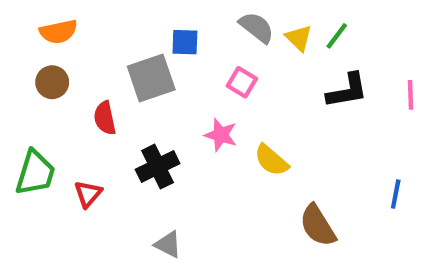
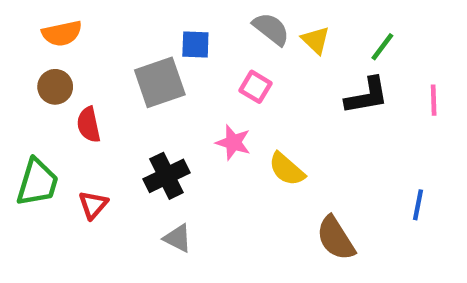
green line: (337, 36) -> (382, 47), moved
red semicircle: (105, 118) -> (89, 125), moved
gray triangle: (168, 245) -> (178, 238), moved

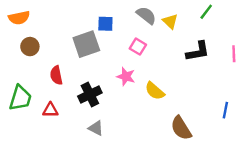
orange semicircle: (62, 33) -> (19, 18), moved
green line: (382, 47) -> (206, 12), moved
red semicircle: (89, 125) -> (56, 75), moved
red triangle: (93, 205) -> (50, 110), turned 49

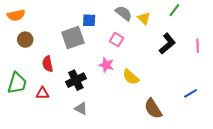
black L-shape: (198, 51) -> (167, 44), turned -30
blue line: (225, 110) -> (191, 93), turned 48

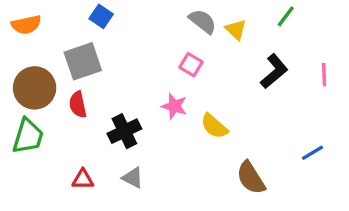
blue square: (89, 20) -> (101, 16), moved, turned 32
gray square: (73, 38) -> (83, 61), moved
brown circle: (25, 40) -> (35, 88), moved, size x1.6
red triangle: (42, 93) -> (83, 179), moved

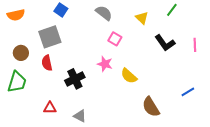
gray semicircle: (203, 21) -> (104, 13), moved
black L-shape: (274, 71) -> (165, 43), turned 95
brown circle: (35, 88) -> (21, 53), size x0.6
gray triangle: (133, 178) -> (80, 116), moved

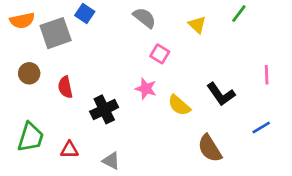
gray square: (50, 37) -> (56, 33), moved
black L-shape: (165, 43) -> (221, 94), moved
pink line: (195, 45) -> (267, 75), moved
green trapezoid: (17, 82) -> (31, 137), moved

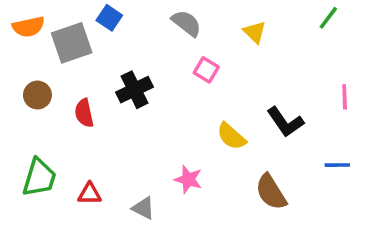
green line: (239, 14) -> (328, 18), moved
pink star: (146, 89) -> (188, 179), moved
black cross: (104, 109) -> (134, 90), moved
blue line: (261, 127) -> (337, 165), turned 30

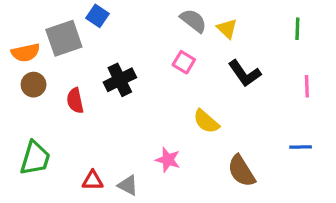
green line: (328, 18) -> (297, 29), moved, turned -35
gray semicircle: (187, 23) -> (193, 21), moved
orange semicircle: (28, 27) -> (26, 53), moved
black L-shape: (285, 122) -> (245, 73), moved
red triangle: (90, 194) -> (93, 181), moved

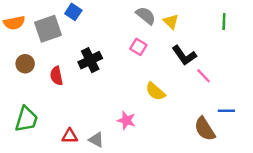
orange semicircle: (26, 53) -> (14, 23), moved
pink line: (307, 86) -> (204, 76), moved, turned -42
brown semicircle: (241, 171) -> (205, 129), moved

